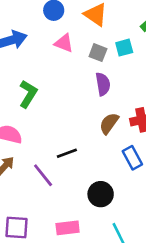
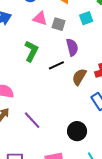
gray square: (98, 53) -> (59, 24), moved
green L-shape: (28, 94) -> (31, 51), moved
black line: (67, 153) -> (56, 65), moved

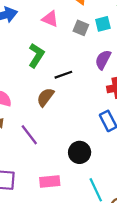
gray square: (59, 24) -> (81, 28), moved
purple semicircle: (72, 47) -> (103, 60), moved, turned -144
brown semicircle: (79, 77) -> (45, 97), moved

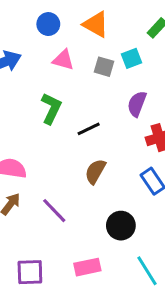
brown semicircle: (45, 97) -> (95, 171), moved

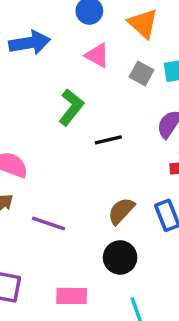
brown semicircle: (95, 171) -> (121, 211), moved
purple line: (54, 211) -> (48, 224), turned -40

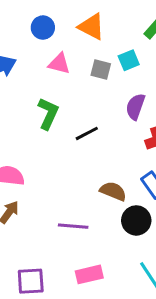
brown semicircle: (121, 211) -> (113, 191), turned 84
purple line: (48, 224) -> (73, 226), moved
black circle: (120, 257) -> (136, 220), moved

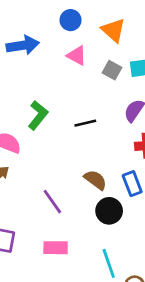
green L-shape: (48, 114) -> (38, 115), moved
purple line: (73, 226) -> (52, 202), turned 36

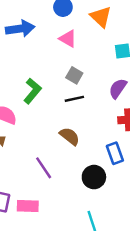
gray square: (112, 70) -> (74, 75), moved
brown semicircle: (95, 180) -> (70, 136), moved
pink rectangle: (56, 248) -> (28, 206), moved

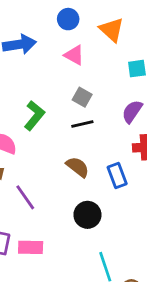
blue rectangle: (115, 153) -> (117, 176), moved
purple line: (44, 168) -> (25, 197), moved
black circle: (94, 177) -> (87, 215), moved

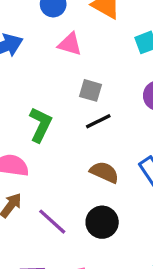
black circle: (87, 215) -> (102, 222), moved

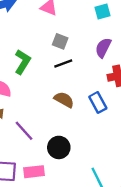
black circle: (102, 222) -> (59, 147), moved

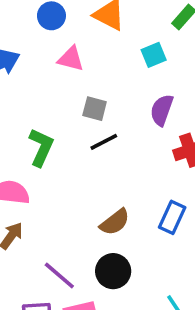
brown semicircle: (64, 100) -> (115, 222), moved, turned 120
blue rectangle: (98, 102) -> (172, 217), moved, turned 60
purple line: (24, 131) -> (59, 275), moved

